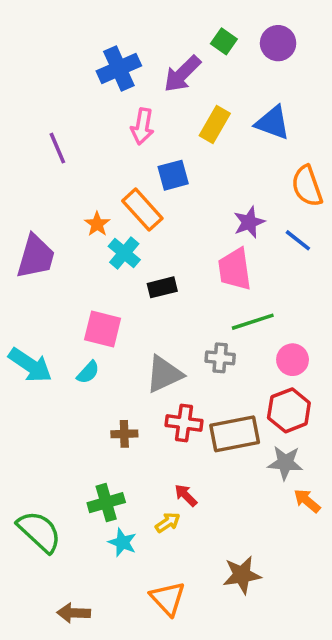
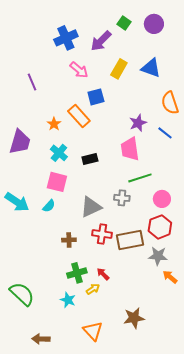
pink arrow: (142, 126) -> (79, 70), turned -60
cyan cross: (124, 253) -> (59, 153), moved
green cross: (106, 503) -> (77, 273), moved

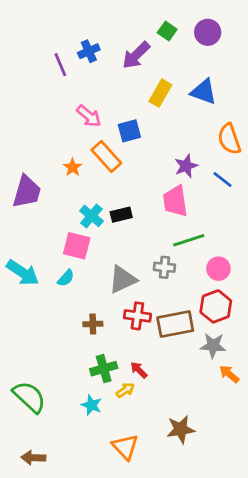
blue cross: (66, 38) -> (89, 51), size x0.7
pink arrow: (79, 70) -> (89, 116), moved
purple line: (32, 82) -> (60, 65), moved
cyan cross: (59, 153) -> (92, 216), moved
brown arrow: (41, 339) -> (33, 458), moved

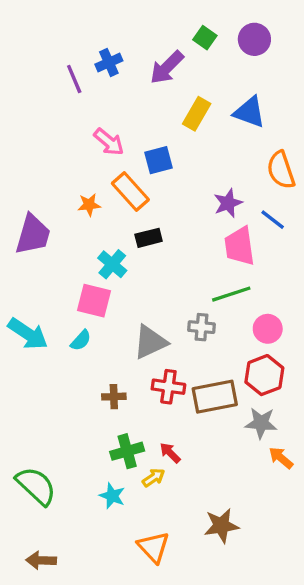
orange star: (73, 167) -> (89, 205), turned 30
pink trapezoid: (175, 201) -> (240, 246), moved
black rectangle: (121, 215) -> (149, 238), moved

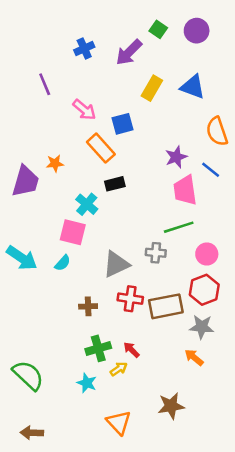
purple line: (74, 79) -> (45, 84), moved
orange star: (89, 205) -> (55, 163), moved
orange arrow: (281, 458) -> (194, 357), moved

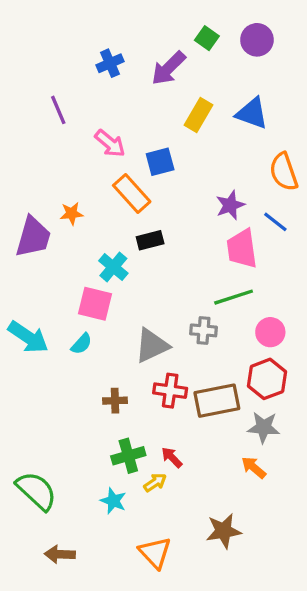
brown arrow: (32, 433) -> (60, 554), moved

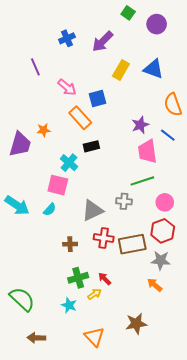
green square: (207, 38) -> (128, 13), moved

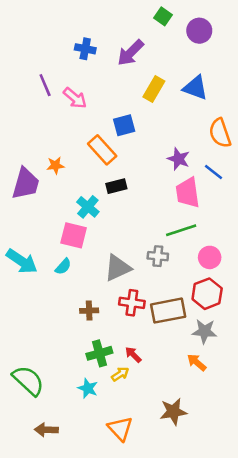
blue cross: (67, 38) -> (85, 49), turned 35
pink arrow: (67, 87) -> (75, 98), moved
purple star: (140, 125) -> (179, 159), turned -30

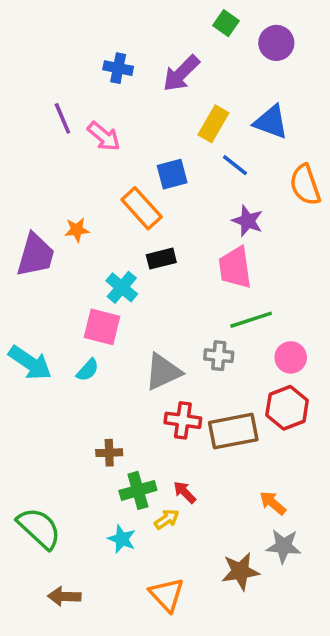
blue line: (214, 172) -> (235, 165), moved
pink trapezoid: (188, 193) -> (235, 268), moved
brown cross: (89, 311) -> (109, 453), moved
gray star: (204, 331) -> (284, 546), moved

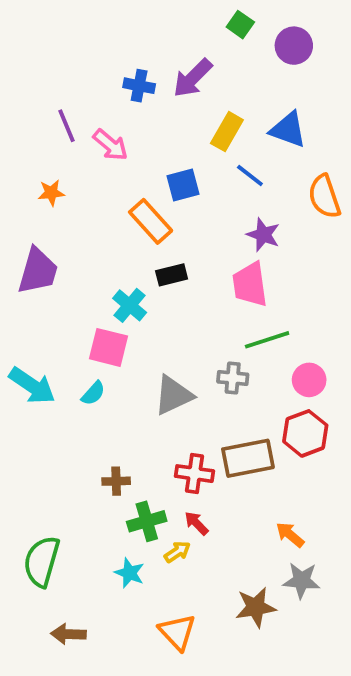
blue cross: (118, 68) -> (139, 86), moved
orange star: (77, 230) -> (51, 193), moved
red cross: (183, 420) -> (194, 474), moved
green semicircle: (39, 528) -> (42, 561), turned -117

